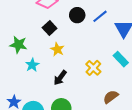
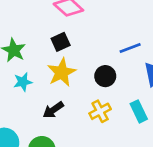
black circle: (77, 15) -> (105, 76), moved
yellow star: (57, 49) -> (62, 72), size x1.5

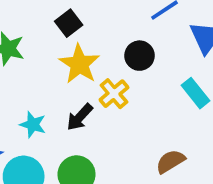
cyan star: (23, 82) -> (33, 125), moved, turned -30
yellow cross: (100, 111) -> (114, 94), moved

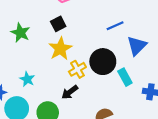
black circle: (140, 56) -> (103, 62), moved, size x1.5
black arrow: (80, 117) -> (70, 92), moved

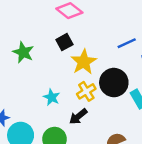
yellow star: (60, 49) -> (84, 62), moved
cyan star: (27, 79) -> (52, 97), moved

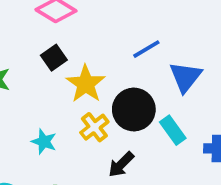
black arrow: (78, 116) -> (121, 164), moved

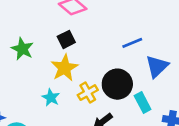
yellow star: (86, 84) -> (64, 68), moved

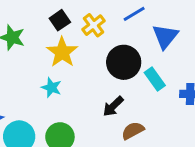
yellow cross: (88, 93) -> (94, 25), moved

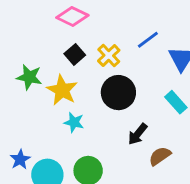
yellow star: (62, 52) -> (62, 90), moved
black circle: (124, 62) -> (118, 93), moved

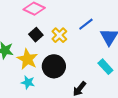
black circle: (118, 93) -> (54, 66), moved
cyan star: (74, 122) -> (28, 82), moved

